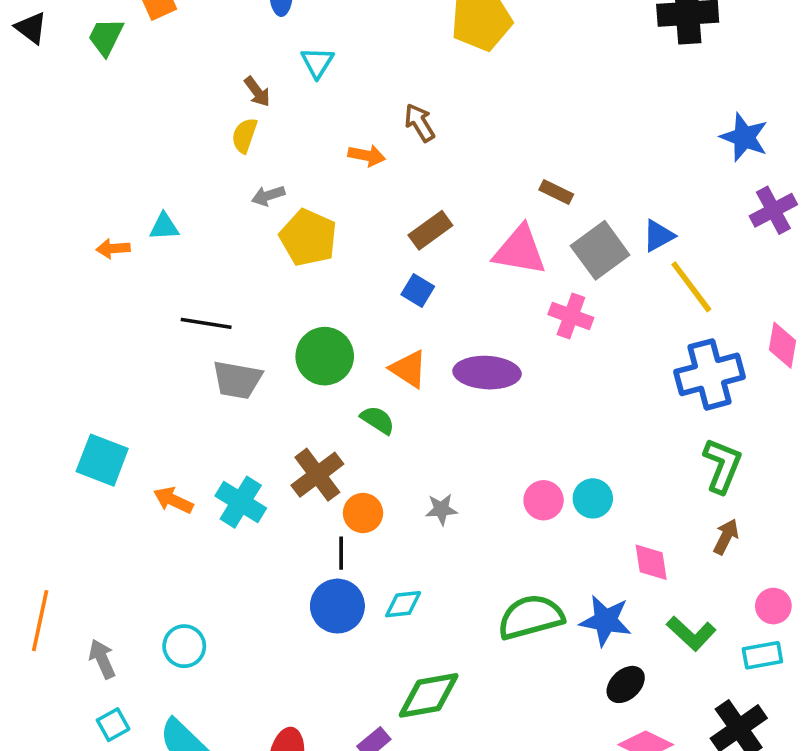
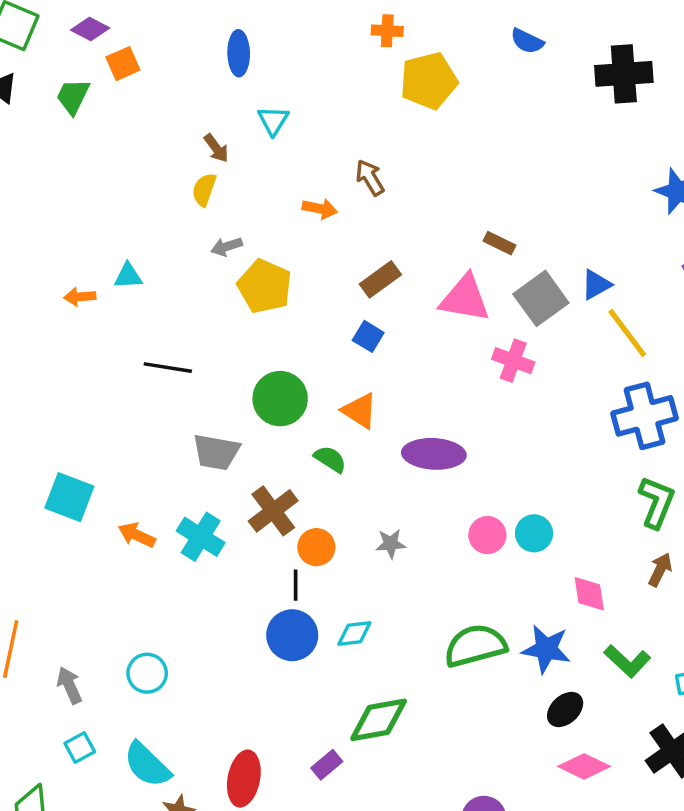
purple ellipse: (487, 373) -> (434, 454), moved
gray trapezoid: (237, 380) -> (216, 452), moved

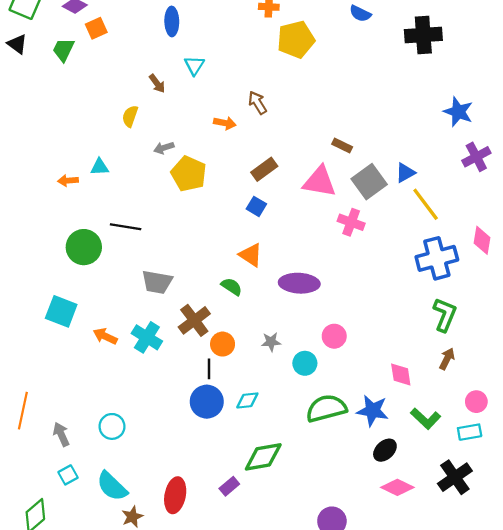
yellow semicircle: (204, 190) -> (130, 116), moved
green circle: (280, 399) -> (84, 247), moved
cyan circle: (534, 533) -> (305, 363), moved

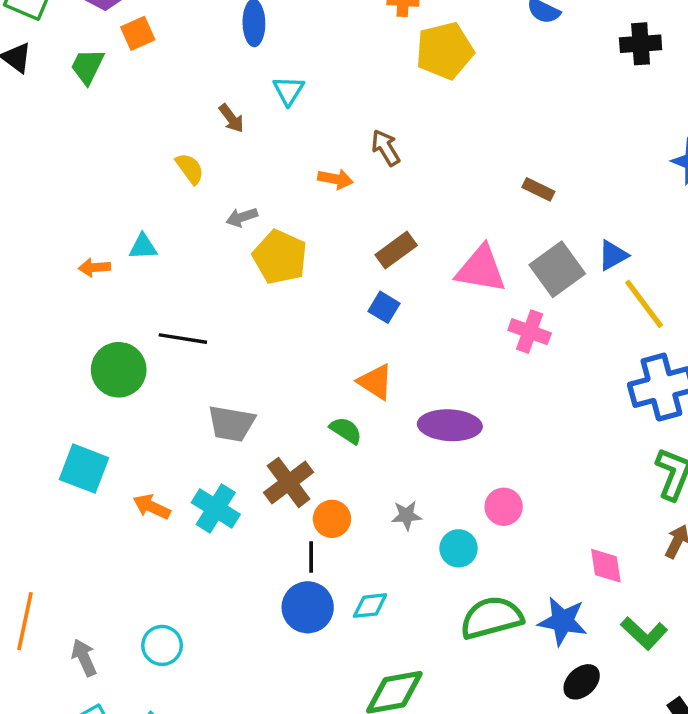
black cross: (423, 35) -> (641, 44), size x0.7
yellow semicircle: (130, 116) -> (190, 169), turned 125
brown rectangle: (342, 146) -> (538, 189), moved

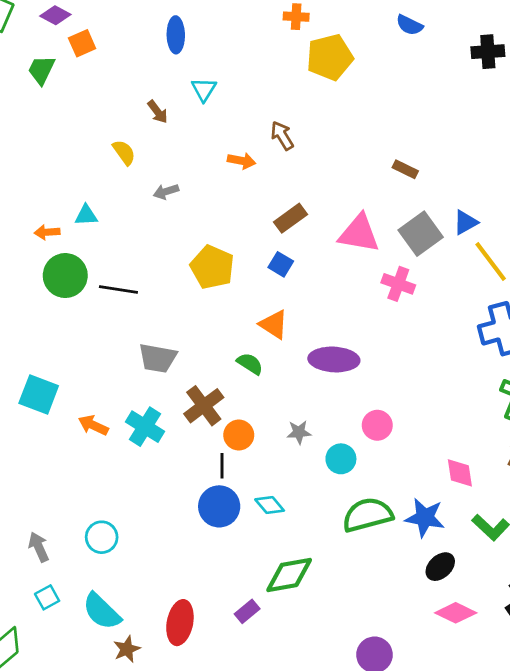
yellow pentagon: (280, 257) -> (212, 267), moved
green circle: (119, 370) -> (65, 276), moved
cyan diamond: (370, 606) -> (270, 505), turned 56

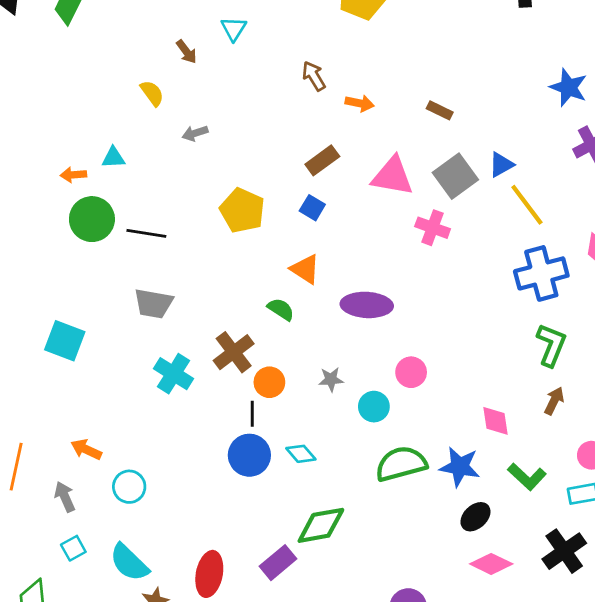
orange arrow: (242, 161) -> (360, 103), moved
gray trapezoid: (158, 358) -> (153, 304), moved
orange arrow: (93, 425) -> (86, 449), moved
purple rectangle: (247, 611) -> (278, 563), size x1.4

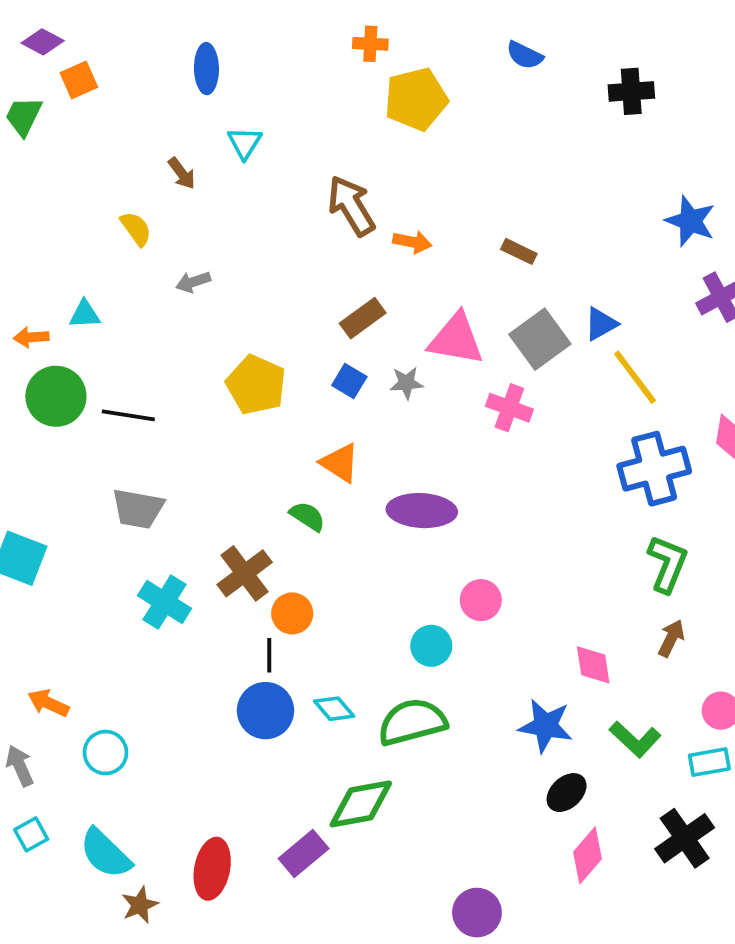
brown arrow: (314, 76) -> (351, 206), size x1.5
gray star: (331, 379) -> (406, 383), moved
green semicircle: (401, 464) -> (412, 722), moved
pink diamond: (491, 564) -> (587, 855), turned -75

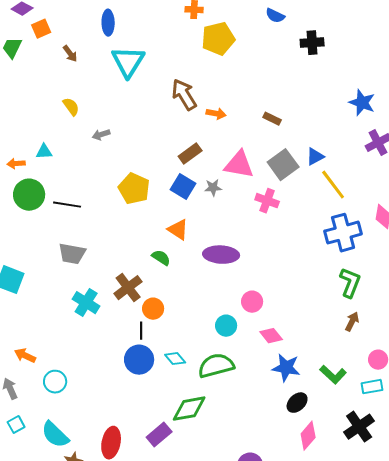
black cross: (631, 91) -> (312, 43), moved
cyan triangle: (245, 143) -> (128, 62), size x1.8
brown arrow: (182, 173) -> (70, 54), moved
blue square: (349, 381) -> (183, 187), size x1.4
pink diamond: (593, 665) -> (271, 336), moved, turned -30

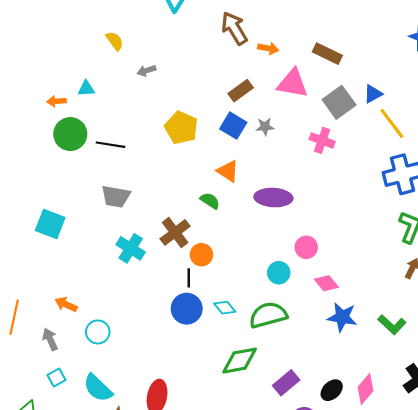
brown rectangle: (272, 119) -> (327, 54), size x1.5
pink triangle: (239, 165) -> (292, 83), moved
black ellipse: (297, 403) -> (332, 390), moved
purple rectangle: (159, 435) -> (286, 383), moved

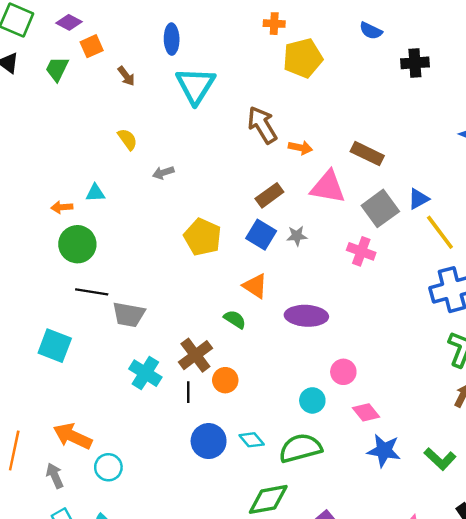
black line: (110, 145) -> (92, 292), moved
black line: (189, 278) -> (188, 392), moved
orange arrow: (66, 304) -> (73, 436), size x1.5

